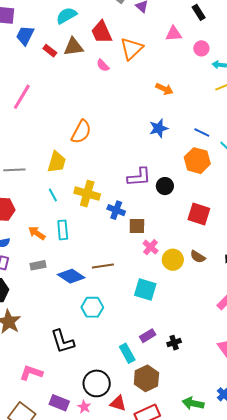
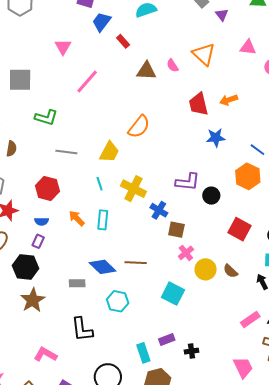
red trapezoid: (102, 32) -> (199, 104), moved
brown triangle: (74, 47) -> (146, 71), moved
orange triangle: (132, 49) -> (204, 54), turned -45
orange arrow: (164, 89) -> (229, 100), turned 126
gray rectangle: (38, 265) -> (77, 283), moved

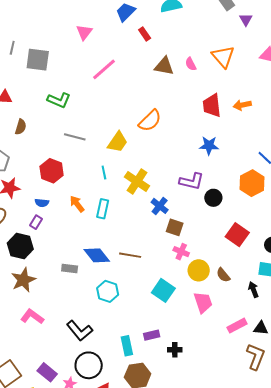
blue star: (216, 138) -> (209, 146), moved
pink cross: (186, 253) -> (181, 252), turned -35
black L-shape: (82, 329) -> (80, 331), moved, turned -40
pink L-shape: (45, 355) -> (32, 317), moved
pink trapezoid: (243, 367) -> (203, 302), moved

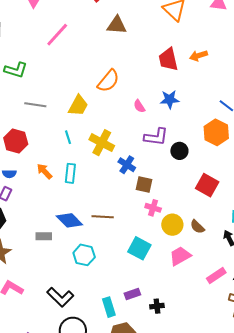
pink semicircle: (191, 64) -> (139, 106), moved
pink trapezoid: (203, 302) -> (180, 256), turned -95

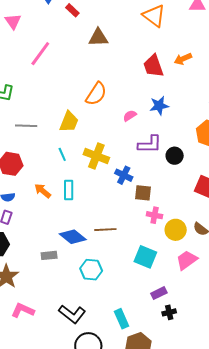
pink semicircle: (139, 106) -> (130, 116), turned 96
purple rectangle: (132, 294) -> (159, 293), moved

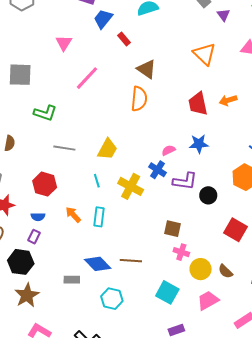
brown triangle: (98, 38) -> (147, 69), turned 30
orange semicircle: (96, 94) -> (139, 99), moved, turned -35
blue cross: (124, 175) -> (157, 170), moved

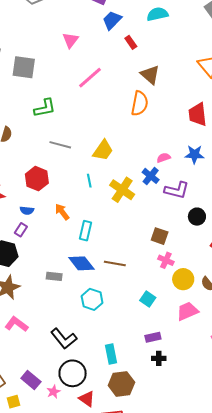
green L-shape: (45, 113) -> (45, 108), turned -35
black circle: (208, 195) -> (197, 217), moved
cyan rectangle: (99, 217) -> (85, 231), moved
cyan square: (167, 292) -> (148, 299), size x0.7

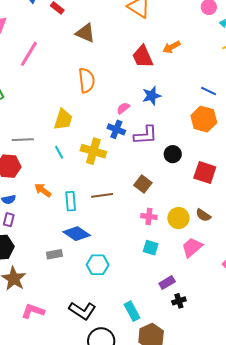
orange semicircle: (140, 103) -> (87, 80), moved
gray line: (60, 145) -> (23, 140), moved
brown square: (160, 236) -> (143, 184), turned 36
pink cross: (166, 260) -> (149, 216), moved
brown line: (115, 264) -> (102, 195), moved

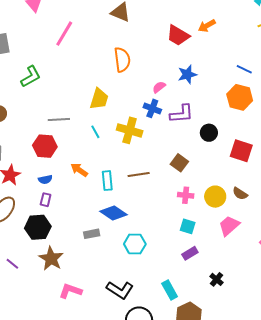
red trapezoid: (143, 57) -> (178, 35), turned -35
purple rectangle: (167, 282) -> (190, 253), moved
black cross: (179, 301) -> (216, 279), turned -32

